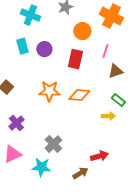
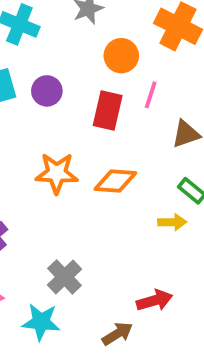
pink line: (105, 51) -> (151, 95), moved

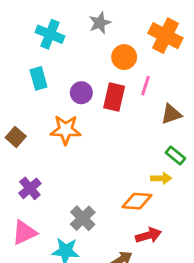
purple circle: (47, 91) -> (81, 93), moved
orange star: (57, 173) -> (66, 130), moved
orange diamond: (115, 181) -> (137, 201), moved

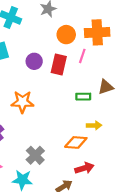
orange cross: (165, 36) -> (97, 32), moved, turned -30
brown triangle: (171, 114) -> (106, 87), moved
orange star: (66, 130) -> (22, 102), moved
green rectangle: (175, 155) -> (83, 97), moved, turned -40

